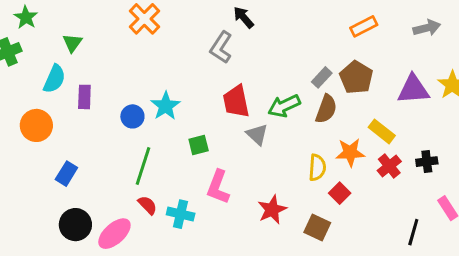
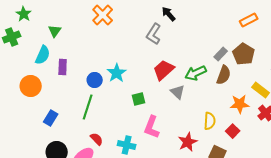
red trapezoid: (236, 101) -> (164, 70), turned 60
green line: (143, 166) -> (88, 107), moved
yellow semicircle: (317, 168) -> (210, 121), moved
red semicircle: (147, 205) -> (97, 139), moved

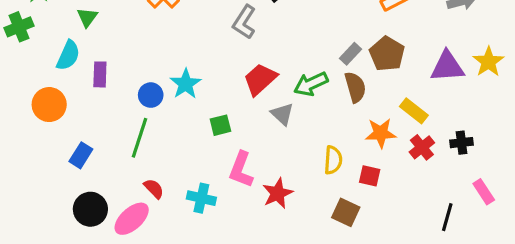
brown semicircle: (224, 75) -> (355, 87), turned -36
red square: (233, 131) -> (370, 176), turned -32
red star: (188, 142) -> (278, 193), moved

